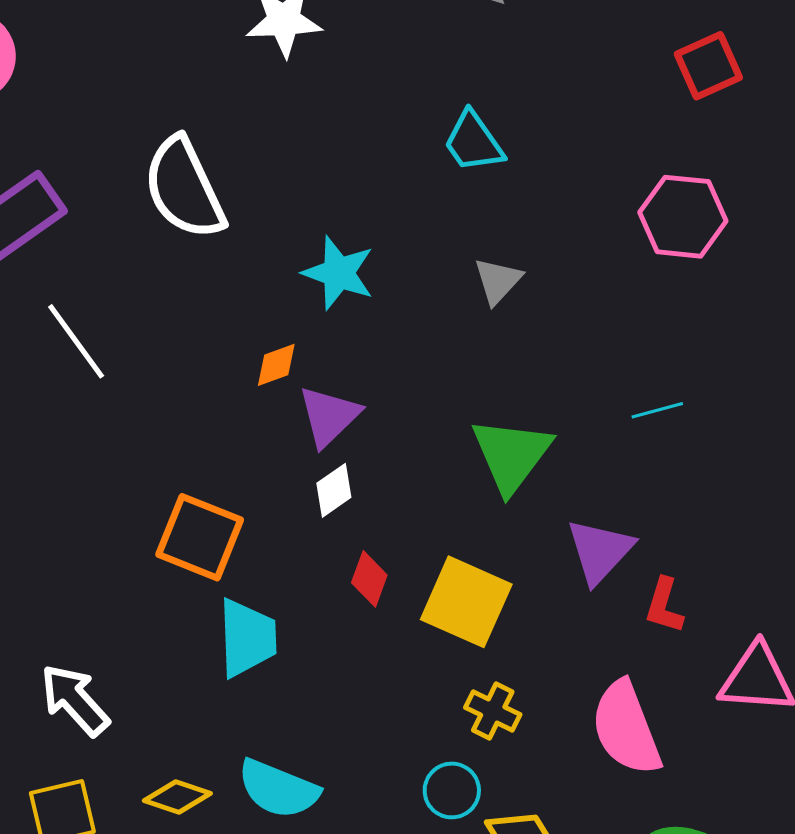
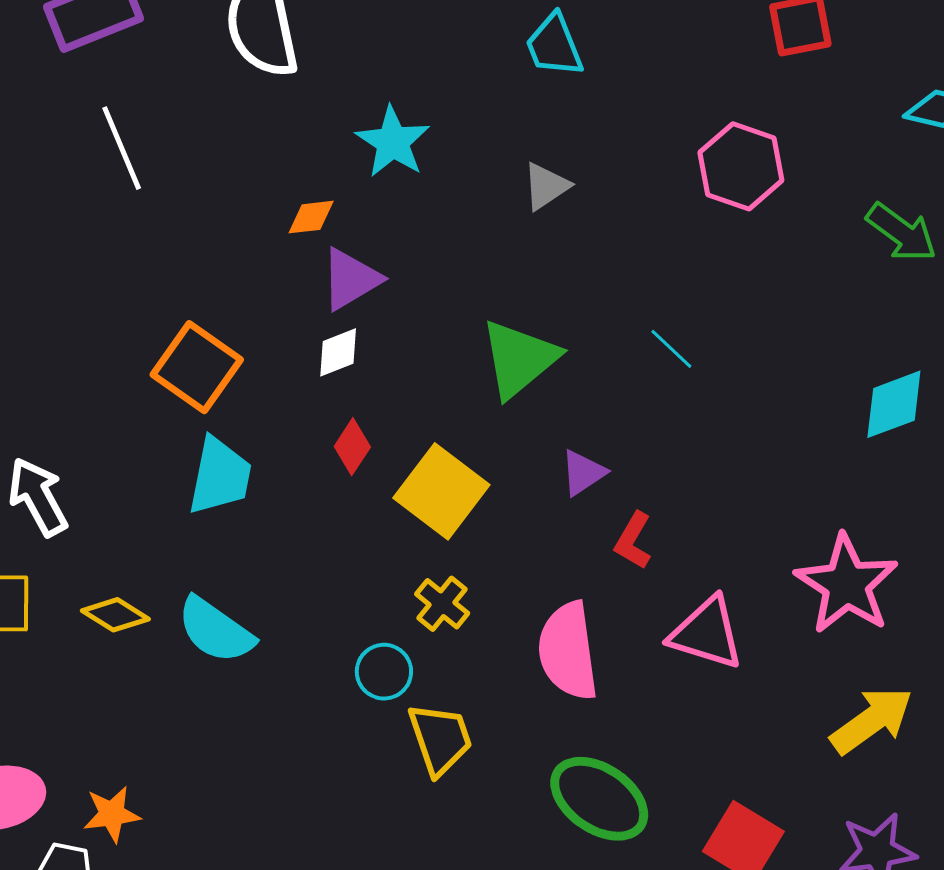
cyan line: (657, 410) -> (671, 349), turned 45
purple triangle: (600, 551) -> (583, 473), size x0.7

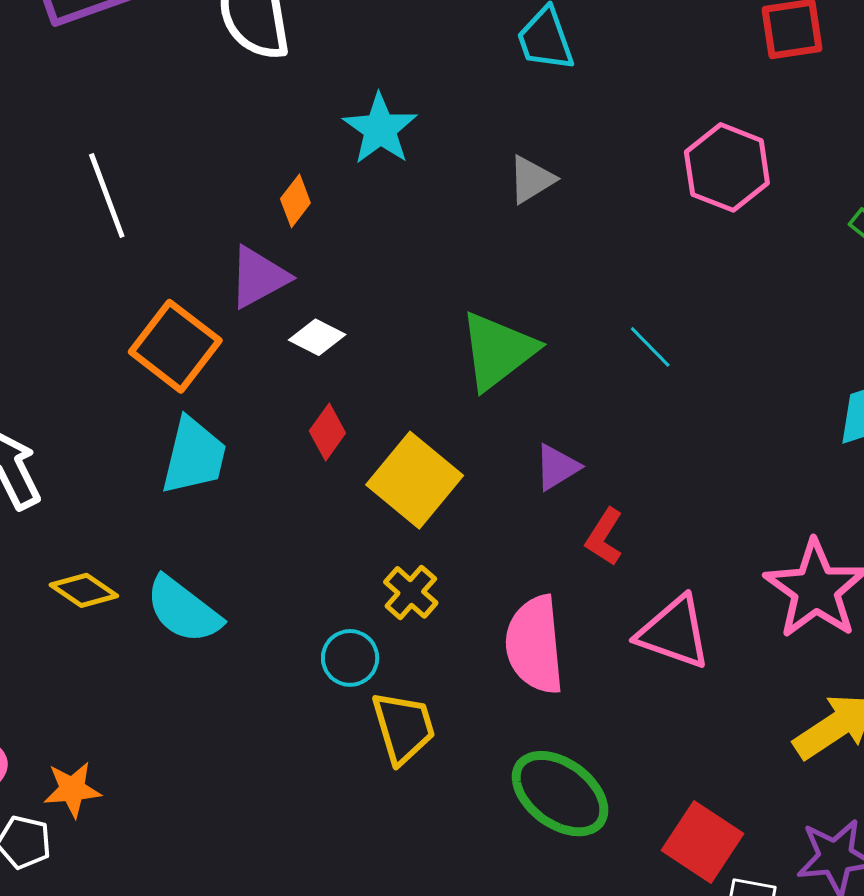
white line: (122, 148) -> (107, 195), moved
orange diamond: (311, 217) -> (295, 201), turned -48
purple triangle: (351, 279) -> (259, 277), moved
white diamond: (338, 352) -> (317, 337), turned 46

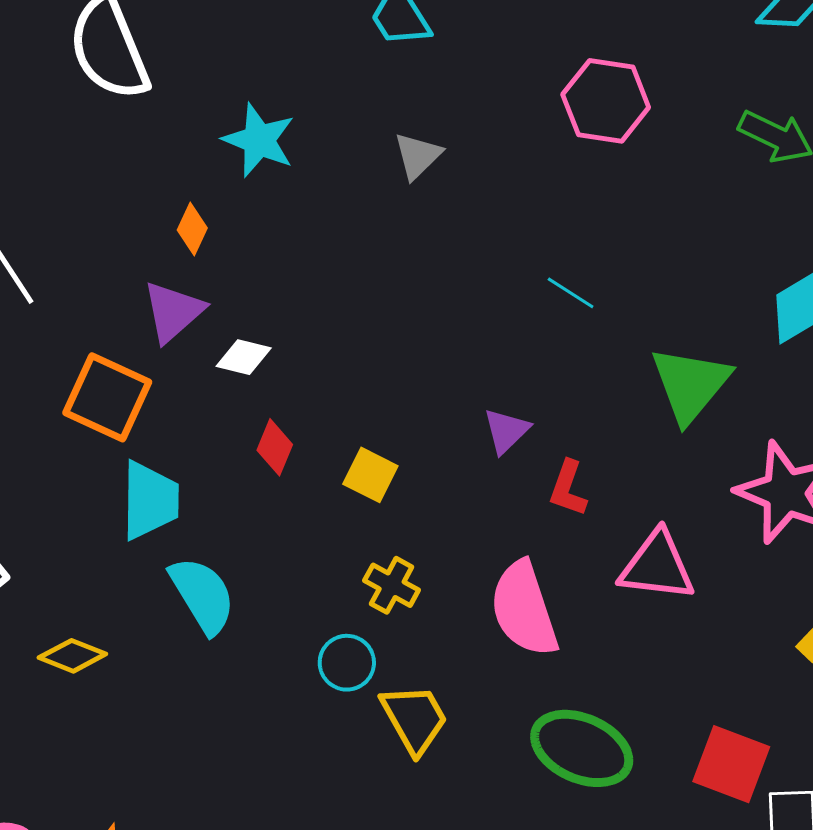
green triangle: (498, 351) -> (690, 384), moved
yellow square: (415, 480) -> (370, 475), size x0.6
cyan semicircle: (183, 610) -> (203, 595), moved, turned -146

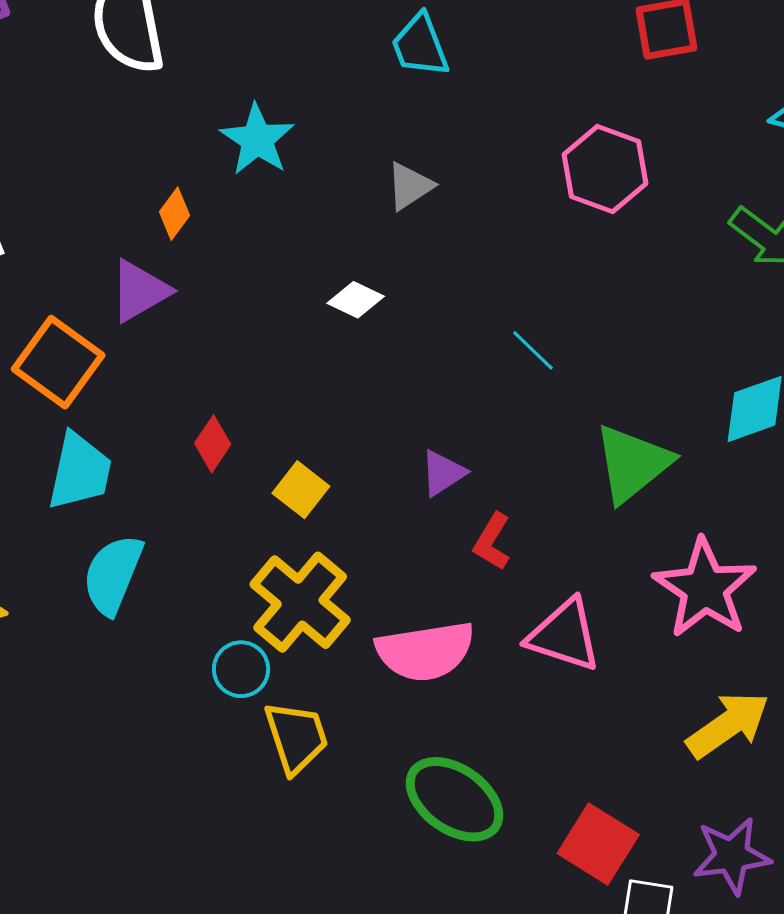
white diamond: (244, 357) -> (356, 300), moved
yellow cross: (392, 585) -> (300, 602), size x1.8
cyan semicircle: (203, 595) -> (113, 575), turned -138
pink semicircle: (524, 609) -> (425, 651), turned -92

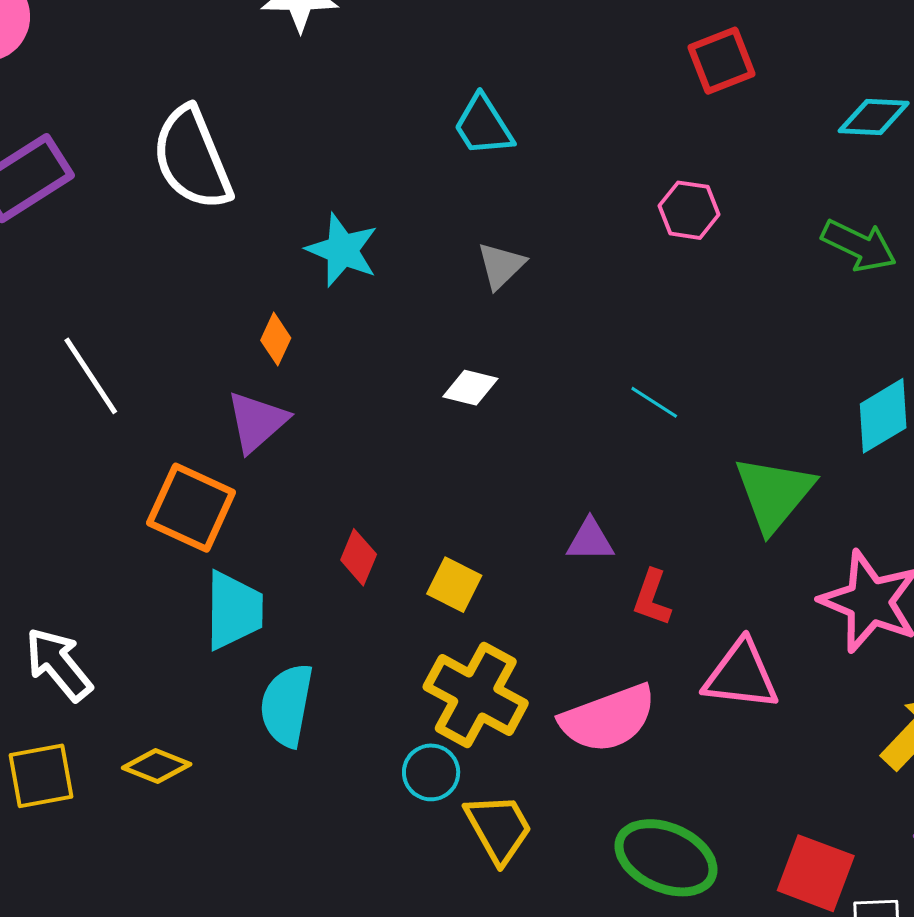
pink hexagon: (605, 169) -> (689, 210), size x0.7
purple triangle: (443, 473) -> (590, 540), turned 44

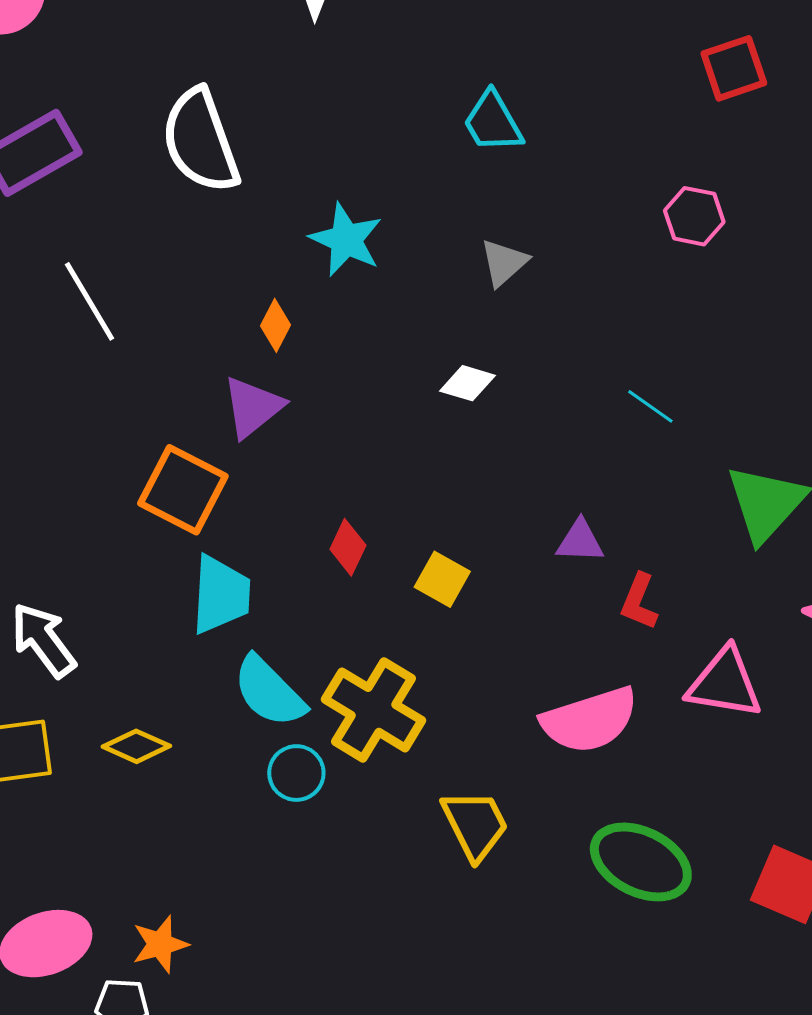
white line: (91, 376) -> (90, 301), moved
yellow cross: (476, 695) -> (373, 710), moved
cyan semicircle: (287, 705) -> (269, 692), turned -58
cyan circle: (431, 772) -> (296, 773), moved

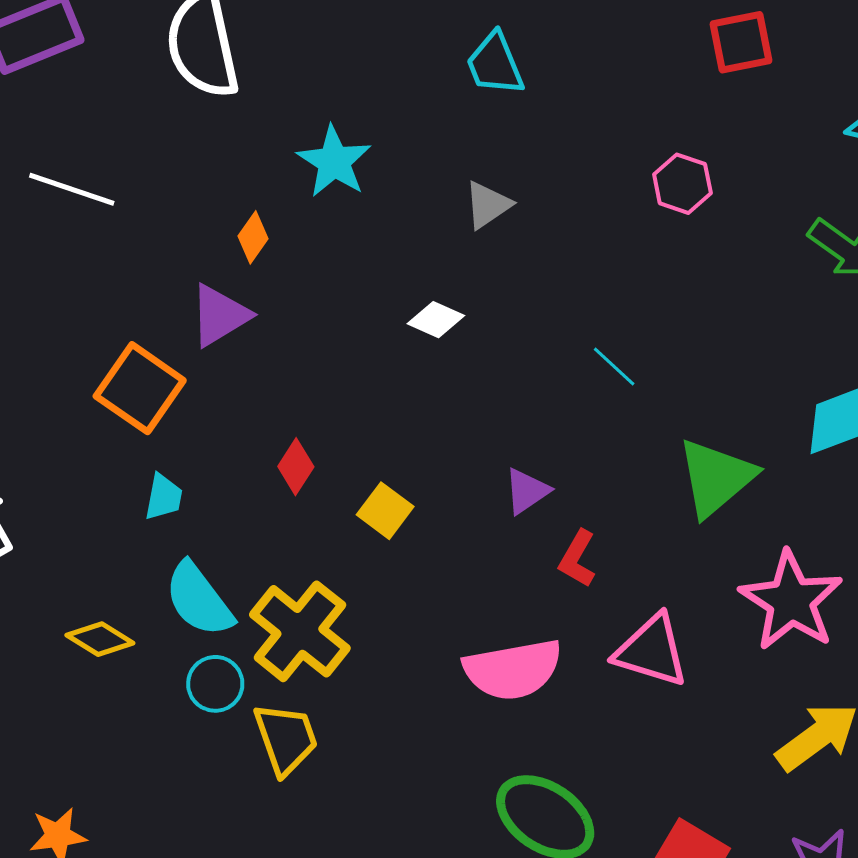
white line: (90, 301) -> (72, 189), turned -48
purple triangle: (580, 541) -> (527, 491), turned -44
cyan trapezoid: (221, 595) -> (164, 497), size x0.6
yellow diamond: (136, 746) -> (100, 639), moved
yellow trapezoid: (475, 825) -> (286, 739), moved

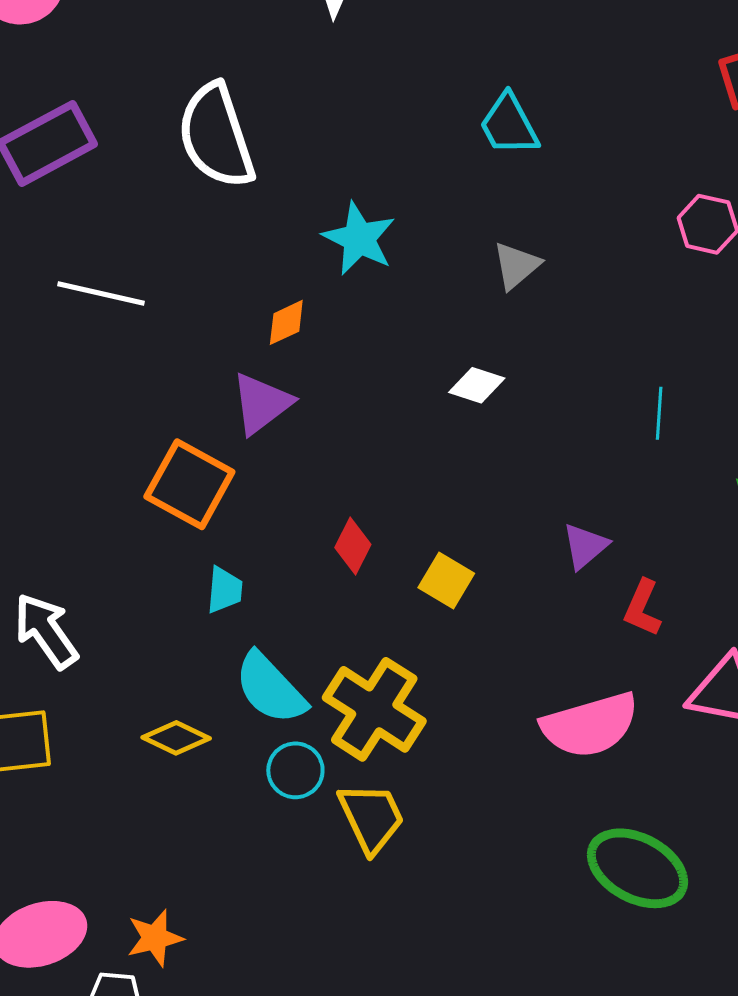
orange diamond: (253, 237) -> (286, 322), turned 36
cyan line: (614, 367) -> (659, 413), turned 57

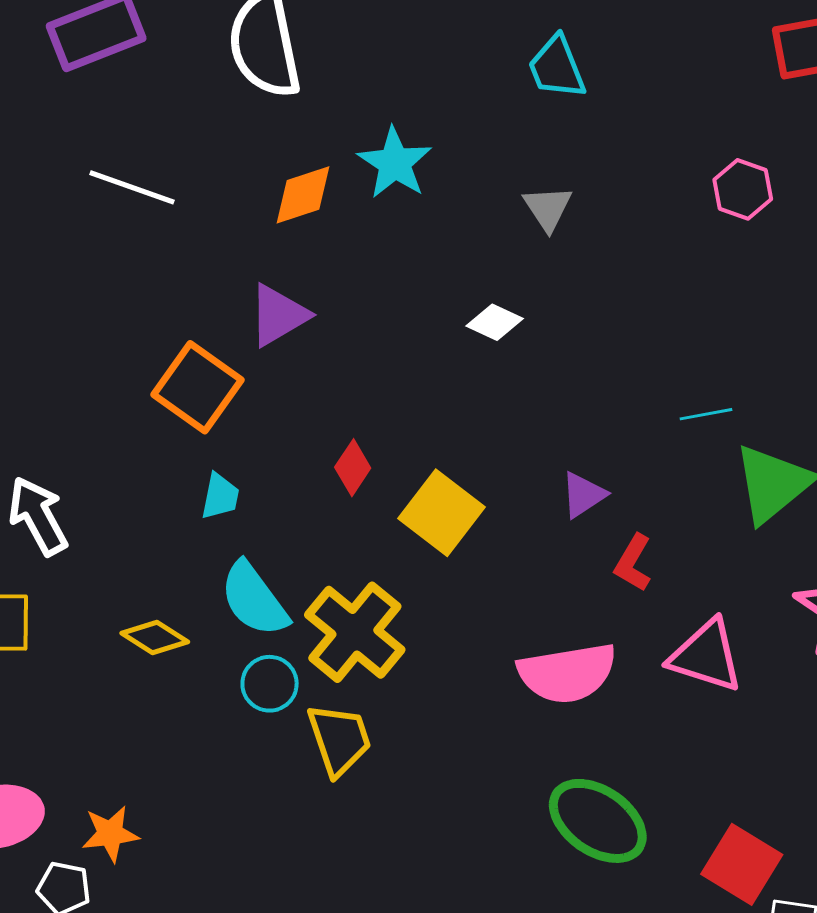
gray triangle: (516, 266) -> (548, 208), turned -30
orange diamond: (286, 322) -> (303, 195), moved, size x1.4
cyan line: (659, 413) -> (706, 414), moved, turned 69
yellow square: (446, 580) -> (441, 513), size x1.5

